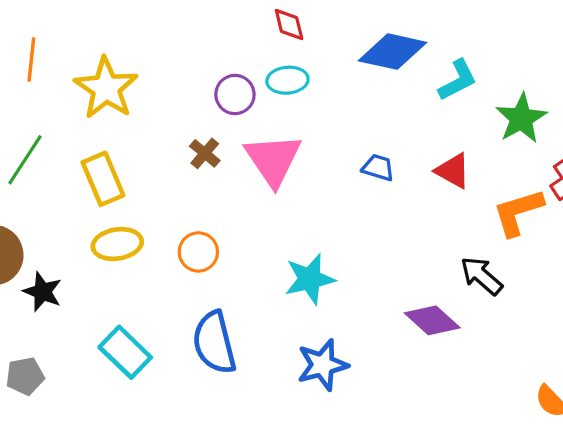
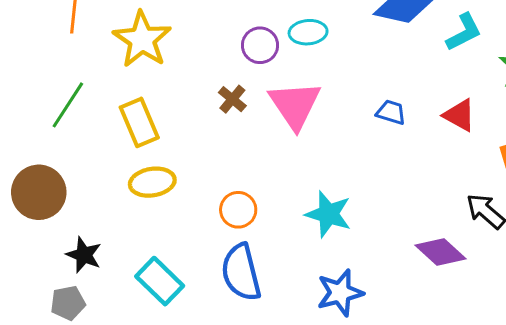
orange circle: (198, 252) -> (238, 210), moved
cyan star: (310, 279) -> (328, 214), turned 30
black star: (42, 292) -> (84, 255), moved

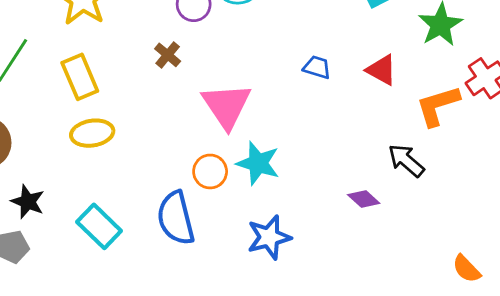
pink triangle: (295, 105) -> (227, 106), moved
orange circle: (238, 210) -> (210, 171), moved
purple diamond: (441, 252) -> (364, 199), size x0.7

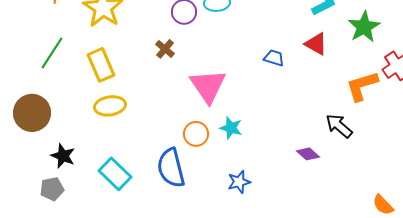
red triangle: (381, 70) -> (316, 44), moved
cyan star: (258, 163) -> (231, 128), size x0.7
blue star: (269, 237) -> (239, 182), size x0.7

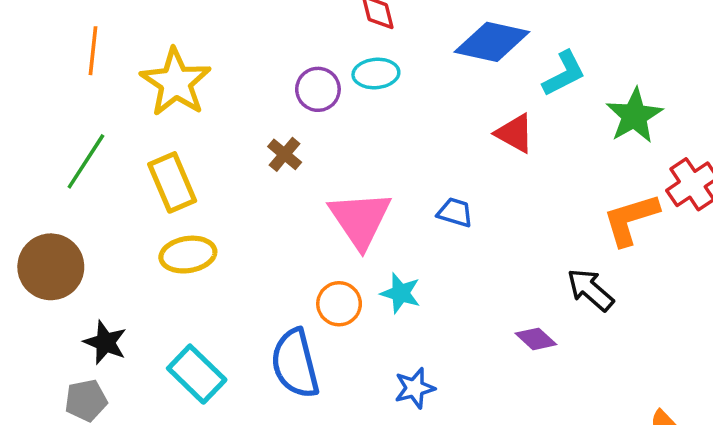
red triangle: (316, 44) -> (515, 133), moved
blue trapezoid: (274, 58) -> (455, 212), moved

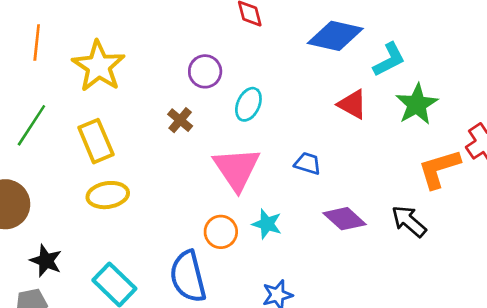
cyan ellipse: (376, 74) -> (248, 104), moved, turned -60
green star: (634, 116) -> (417, 104), moved
purple diamond: (536, 339) -> (344, 219), moved, size x1.4

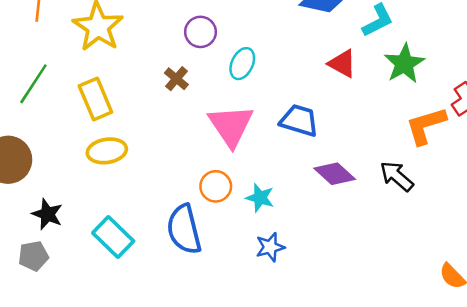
blue trapezoid: (308, 163) -> (299, 121), size x1.5
cyan star: (267, 224) -> (260, 198), moved

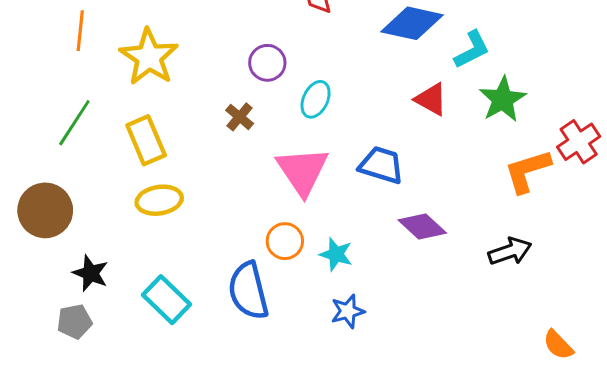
black arrow: (397, 176) -> (510, 251), moved, turned 120

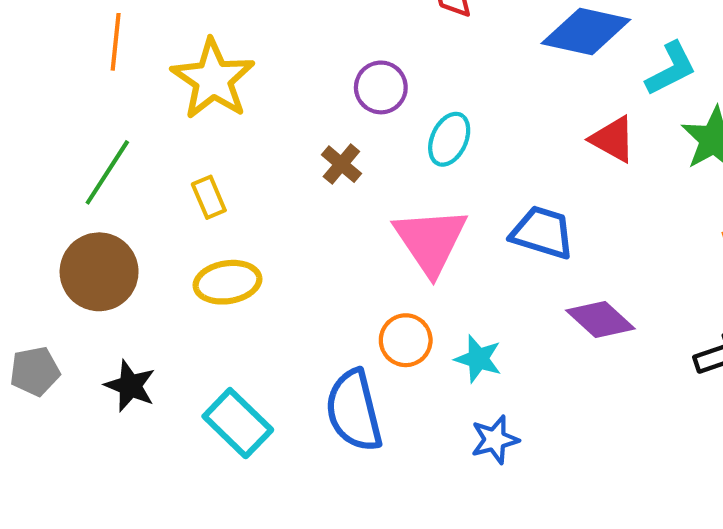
yellow rectangle: (146, 140) -> (209, 197), size x0.6
brown circle: (45, 210) -> (99, 272), moved
gray pentagon: (74, 321) -> (35, 371), moved

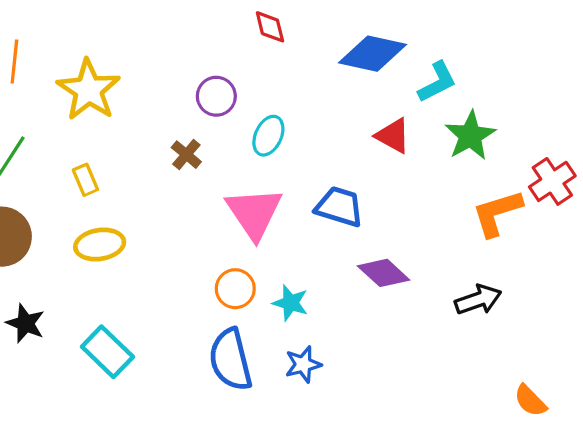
blue semicircle: (354, 411) -> (231, 360), moved

